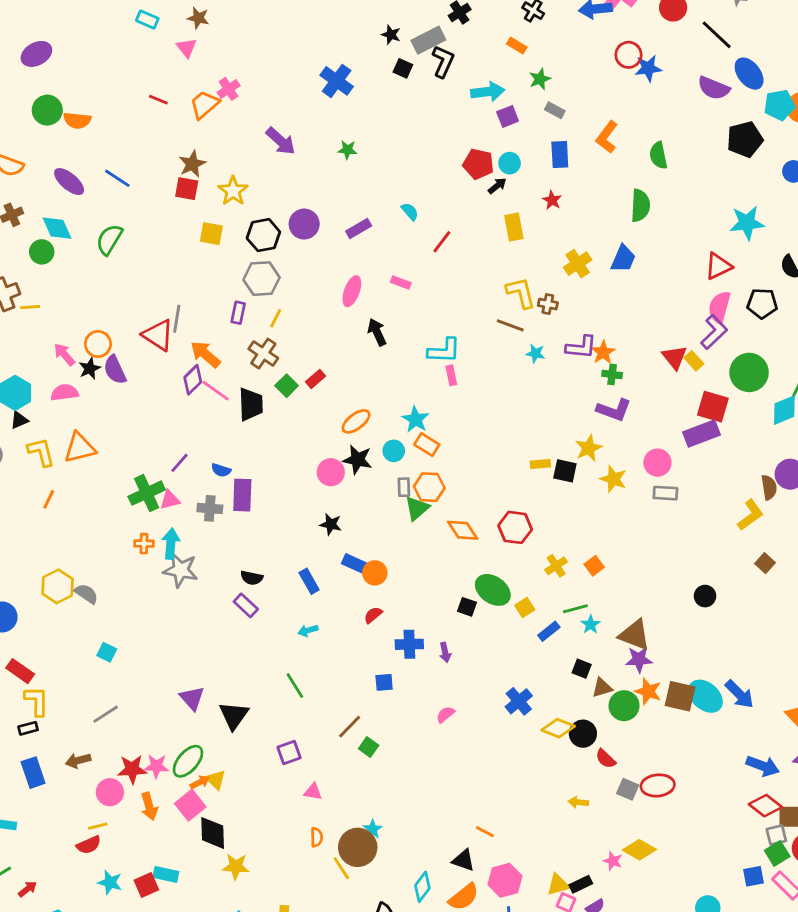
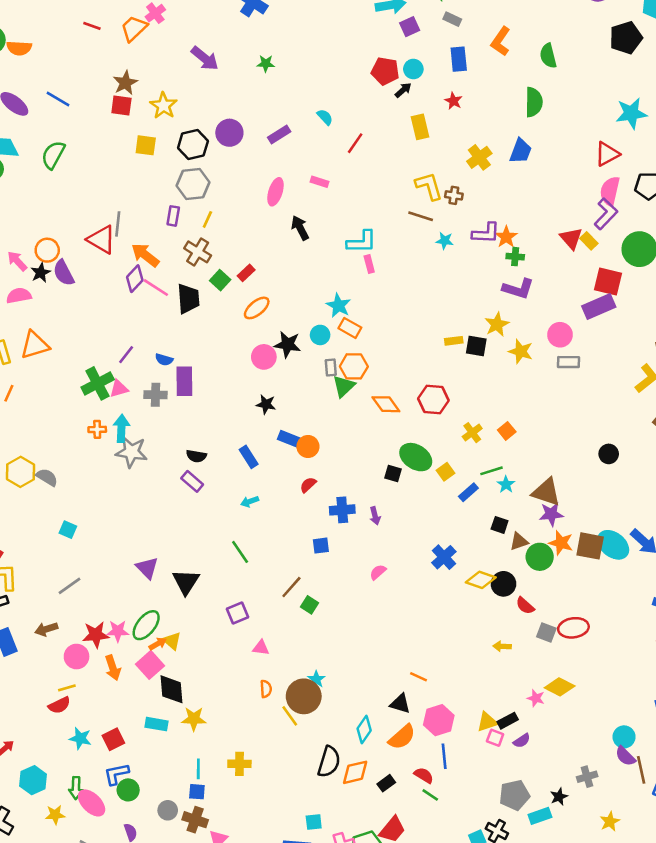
orange ellipse: (356, 421) -> (257, 308), moved
cyan rectangle: (166, 874) -> (156, 724), moved

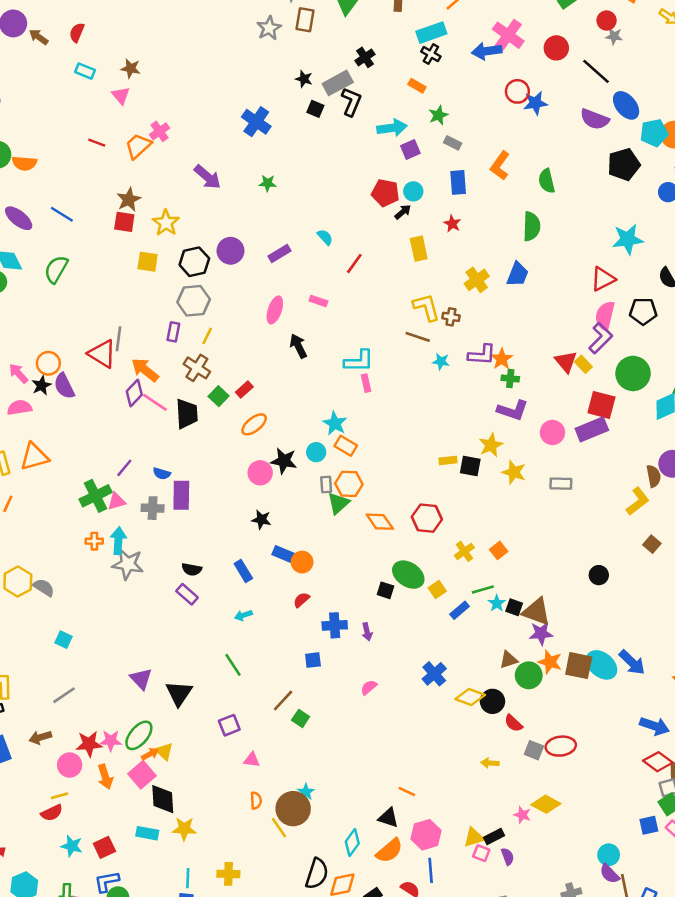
pink circle: (560, 335) -> (552, 432), moved
black square: (500, 525) -> (514, 607), moved
purple semicircle: (522, 741) -> (508, 857), turned -78

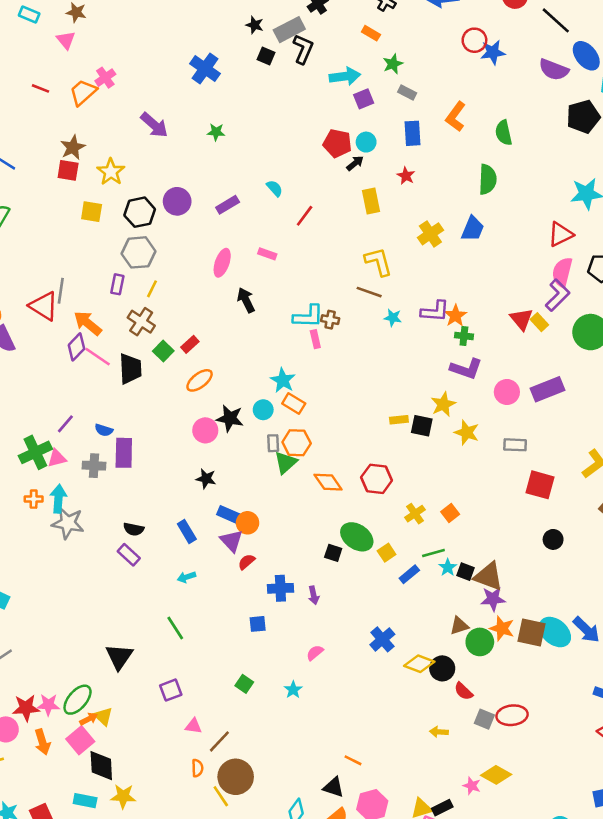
brown cross: (451, 317) -> (330, 320), moved
red square: (601, 405) -> (540, 485), moved
purple triangle: (141, 679) -> (231, 541), moved
brown line: (283, 701) -> (219, 741), moved
cyan star: (306, 792) -> (293, 690), moved

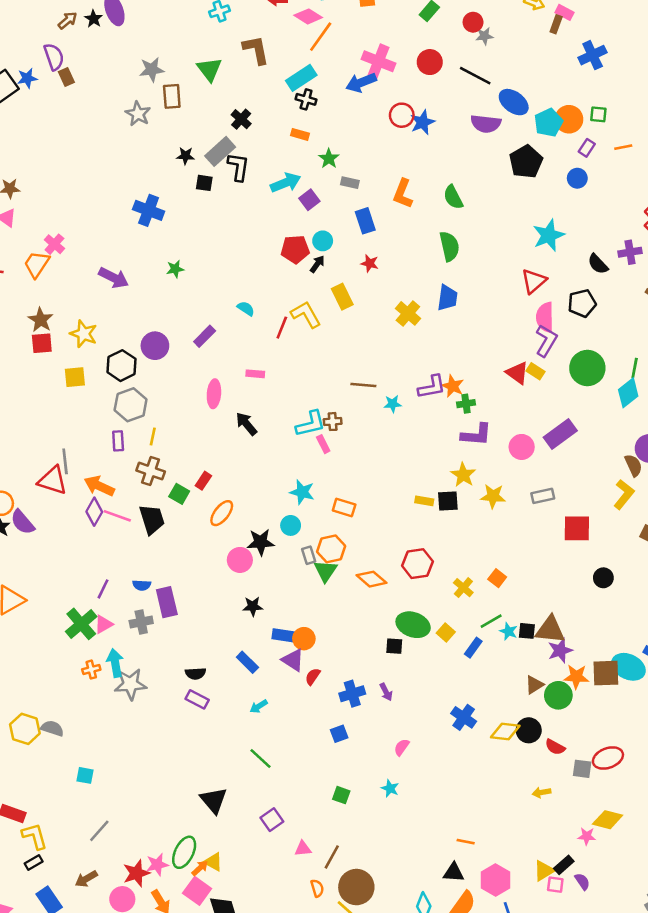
yellow L-shape: (378, 262) -> (306, 314), moved
orange rectangle: (294, 403) -> (344, 507), moved
yellow rectangle: (399, 420) -> (424, 501), turned 30

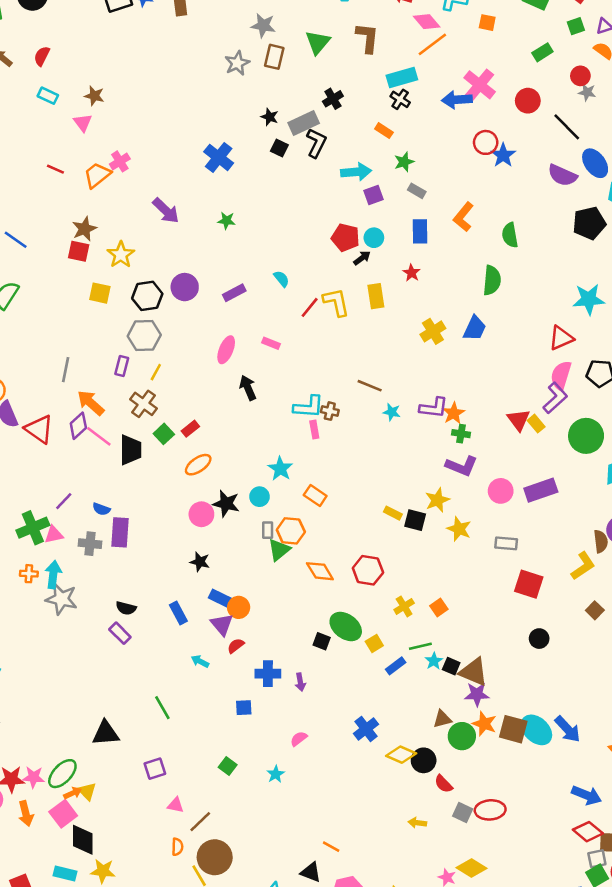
blue star: (423, 122) -> (503, 155), turned -30
red triangle: (52, 480) -> (39, 429), moved
cyan arrow: (259, 706) -> (200, 661), moved, turned 42
black triangle: (214, 800) -> (106, 733), turned 48

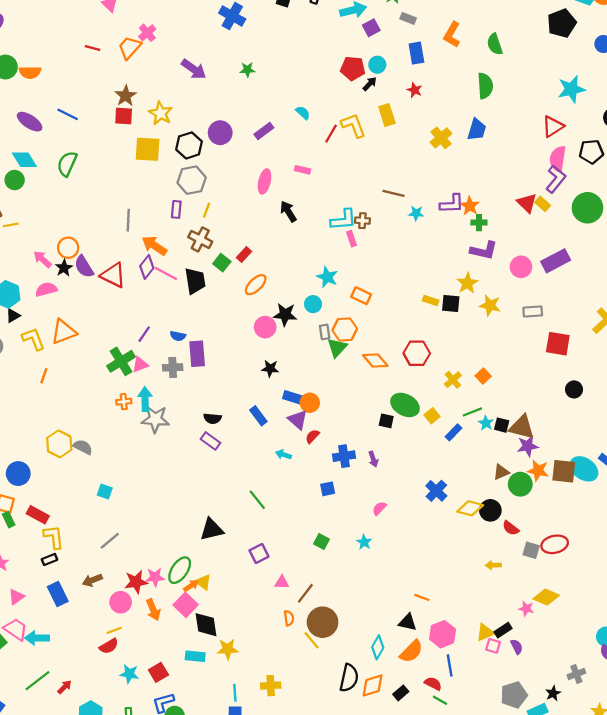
yellow square: (100, 293) -> (148, 149), size x1.4

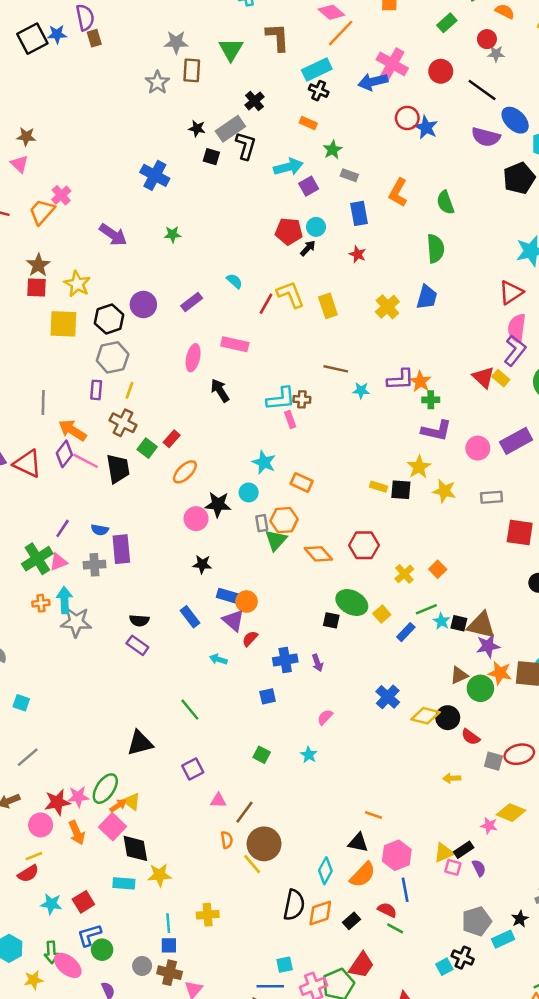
yellow rectangle: (387, 115) -> (328, 306), moved
pink rectangle: (302, 170) -> (235, 344), size x1.5

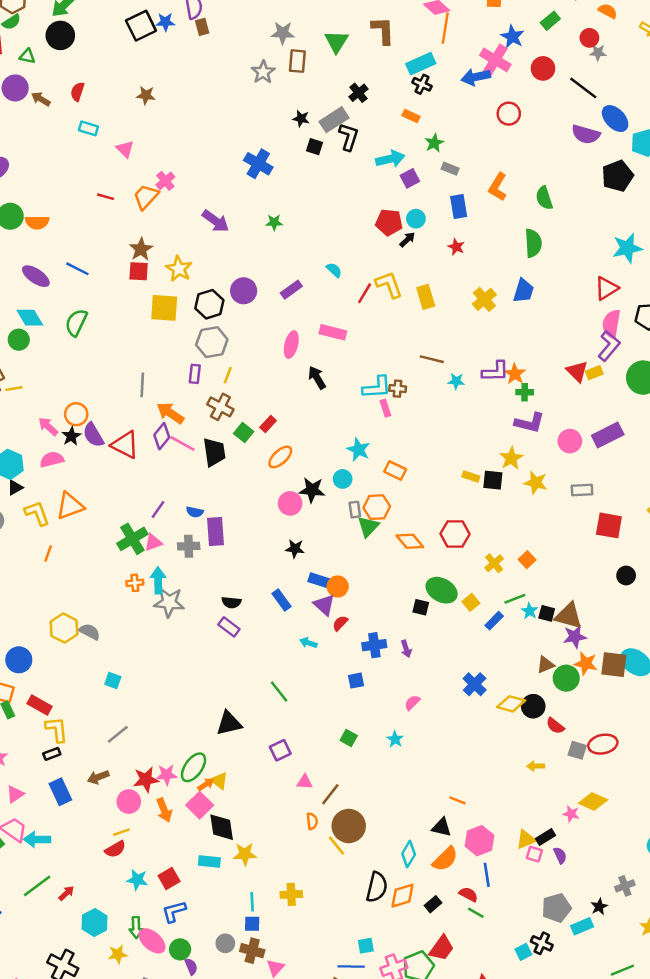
orange line: (341, 33) -> (445, 28), turned -36
blue star: (426, 127) -> (512, 37), moved
brown star: (26, 137) -> (146, 95), moved
yellow rectangle: (501, 378) -> (594, 373), turned -63
green circle: (102, 950) -> (180, 949), moved

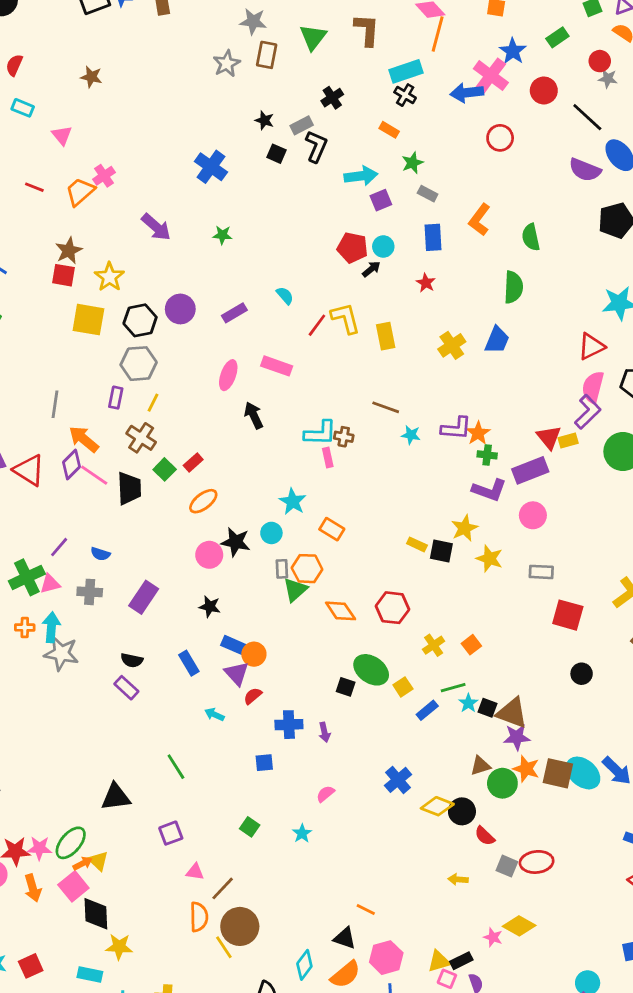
gray rectangle: (334, 120) -> (302, 125), size x0.7
purple rectangle: (608, 435) -> (530, 470), moved
purple rectangle: (216, 532) -> (144, 597), moved, turned 32
orange semicircle: (312, 821) -> (199, 917), size x1.5
cyan rectangle: (209, 861) -> (90, 975), moved

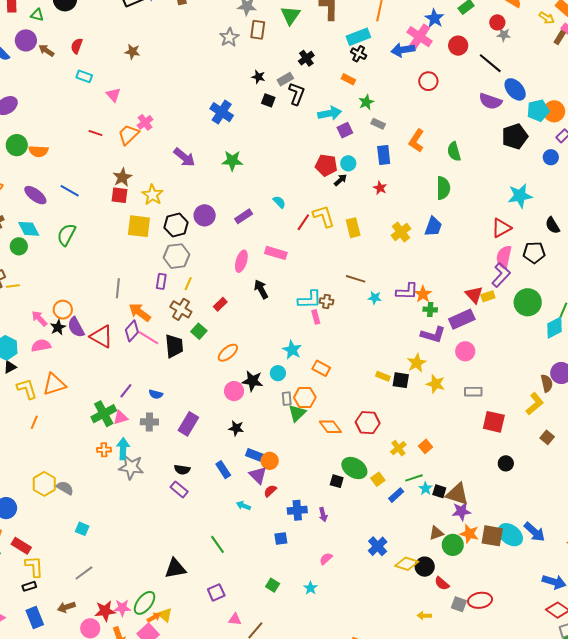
green star: (222, 235) -> (232, 161), size x1.5
red rectangle: (193, 462) -> (220, 304), moved

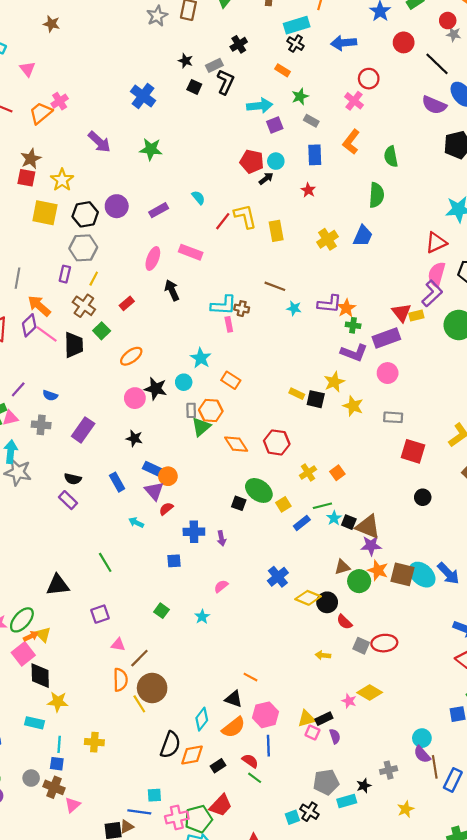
pink cross: (420, 37) -> (354, 101), moved, size x0.7

